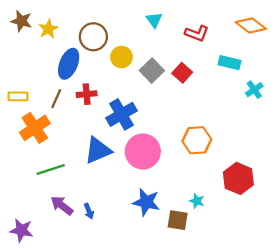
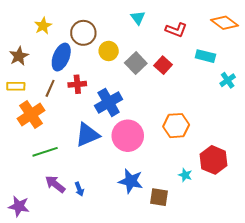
brown star: (21, 21) -> (19, 56), moved, turned 30
cyan star: (197, 201) -> (185, 175), moved

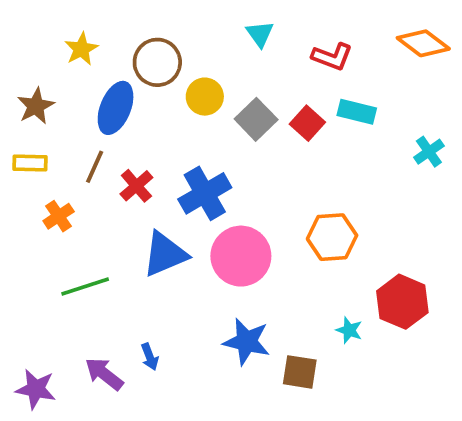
cyan rectangle: (205, 56) -> (357, 112), moved
red cross: (77, 84) -> (136, 186), moved, turned -36
orange cross: (31, 115) -> (59, 216), size x0.6
purple arrow: (55, 184) -> (104, 374), moved

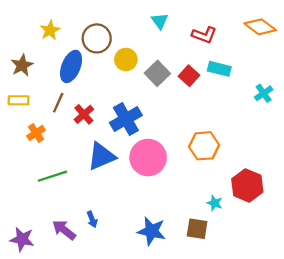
blue star: (247, 342) -> (152, 231), moved
brown square: (300, 372) -> (197, 229), moved

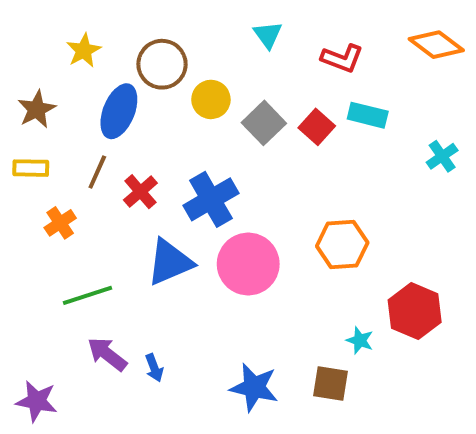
purple arrow: (64, 230) -> (107, 354), moved

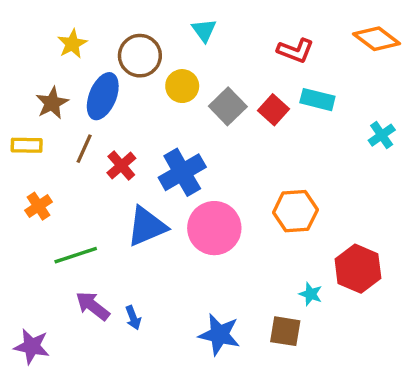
cyan triangle: (268, 35) -> (204, 30), moved
brown star: (37, 109) -> (52, 103), moved
orange cross: (60, 223) -> (38, 206), moved

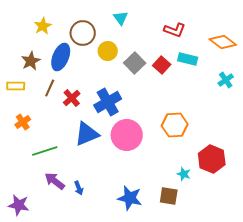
orange diamond: (377, 39) -> (223, 42), moved

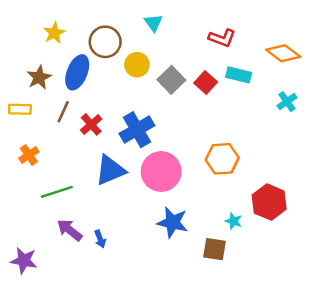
blue star: (130, 198) -> (173, 222), moved

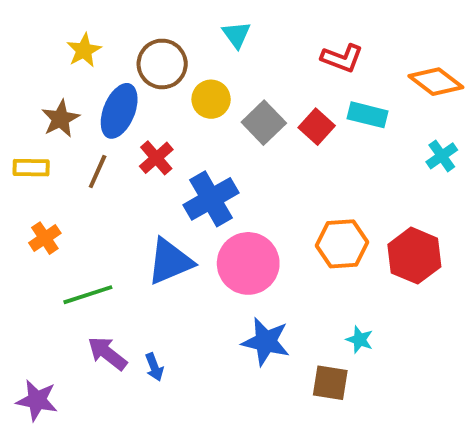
red cross: (91, 124) -> (156, 158), moved
red hexagon: (269, 202) -> (414, 256), moved

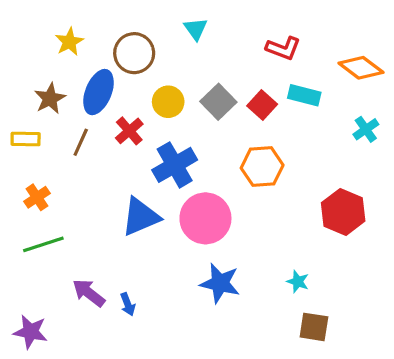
yellow circle: (211, 99) -> (168, 102), moved
orange hexagon: (342, 244) -> (262, 167), moved
green line: (88, 295) -> (43, 244), moved
brown square: (330, 383) -> (314, 327), moved

